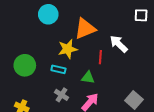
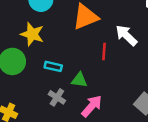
yellow star: (68, 49) -> (32, 34), moved, turned 30
green triangle: (88, 78) -> (79, 80), moved

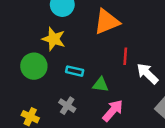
white arrow: (126, 35) -> (147, 74), moved
gray cross: (57, 97) -> (67, 106), moved

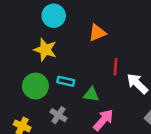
orange triangle: (107, 22) -> (97, 33), size x0.7
green circle: (34, 66) -> (35, 86), moved

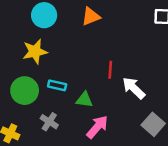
orange triangle: (97, 33) -> (91, 16), moved
yellow star: (45, 50) -> (35, 52), turned -30

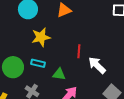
yellow star: (35, 52) -> (41, 37), moved

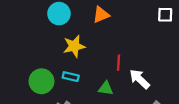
green triangle: (59, 74) -> (106, 88), moved

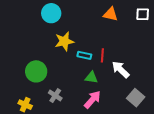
orange triangle: (101, 15) -> (110, 14), moved, turned 35
cyan rectangle: (71, 77) -> (84, 55), moved

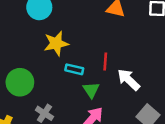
cyan rectangle: (84, 55) -> (74, 69), moved
green triangle: (91, 77) -> (91, 90), turned 48

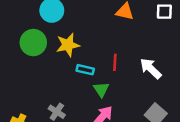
white arrow: (129, 80) -> (151, 68), moved
green circle: (20, 82) -> (33, 43), moved

